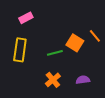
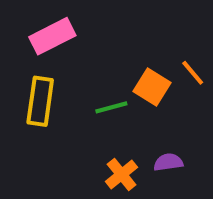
pink rectangle: (26, 18) -> (52, 36), size x1.5
orange cross: (53, 80) -> (122, 174), moved

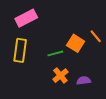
orange cross: (122, 174) -> (60, 76), moved

